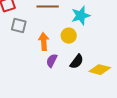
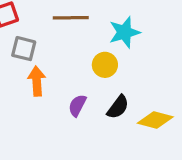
orange arrow: (44, 42) -> (37, 81), moved

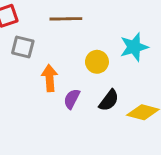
cyan star: (124, 32) -> (134, 47), moved
orange arrow: (37, 81) -> (50, 78), moved

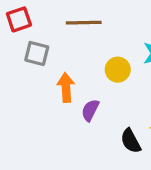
black semicircle: (109, 100) -> (131, 141), moved, turned 115

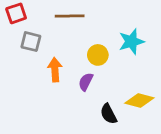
purple semicircle: (90, 110) -> (86, 82), moved

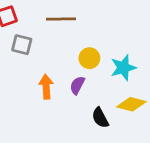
cyan star: (131, 42) -> (123, 68), moved
orange arrow: (55, 70) -> (46, 87), moved

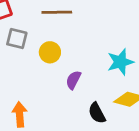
yellow circle: (89, 58) -> (50, 52), moved
orange arrow: (46, 87) -> (20, 114), moved

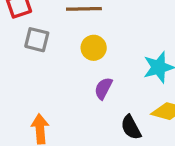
yellow circle: (50, 52) -> (94, 48), moved

